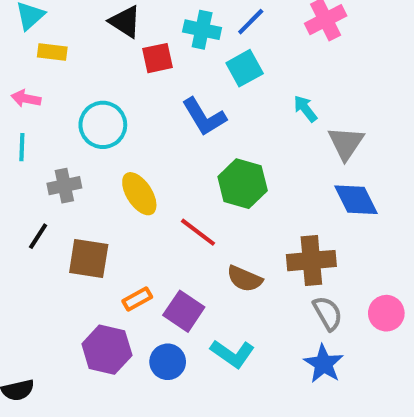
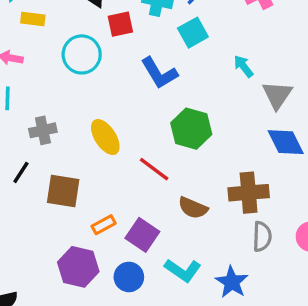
cyan circle: (103, 125) -> (82, 54), moved
gray semicircle: (328, 313) -> (262, 237), turned 32
blue star: (324, 364) -> (232, 282), moved

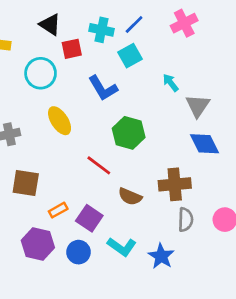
yellow ellipse: (105, 137) -> (60, 121), moved

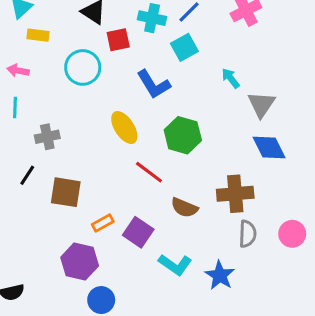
yellow ellipse: (60, 121) -> (124, 128), moved
blue circle: (79, 252) -> (101, 300), moved

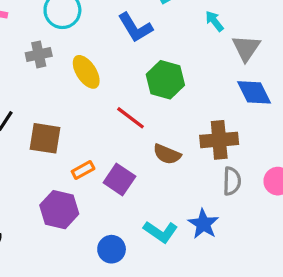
yellow ellipse: (124, 128) -> (86, 72), moved
gray cross: (47, 137) -> (39, 54), moved
cyan L-shape: (175, 265) -> (161, 232), moved
blue circle: (101, 300) -> (112, 249), moved

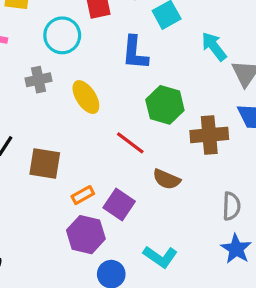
cyan arrow: (214, 21) -> (214, 46), size x1.4
blue L-shape: (135, 28) -> (135, 53), turned 36
brown cross: (219, 140) -> (209, 135), moved
purple hexagon: (59, 210) -> (86, 235), moved
blue star: (203, 224) -> (236, 249), moved

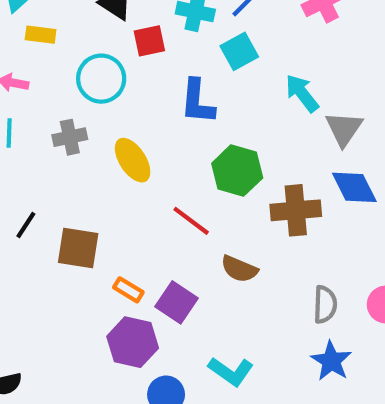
orange rectangle: (83, 195) -> (128, 290), turned 60

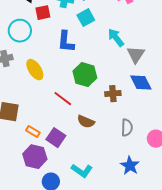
brown cross: (296, 210) -> (113, 94), size x0.7
gray semicircle: (325, 304) -> (127, 128), moved

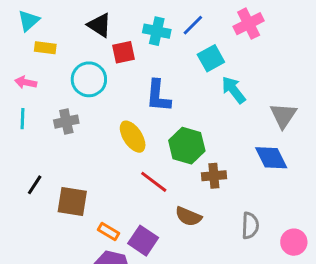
cyan square: (86, 18) -> (211, 58), moved
gray triangle: (136, 55) -> (283, 116), moved
yellow ellipse: (35, 70) -> (133, 137), moved
brown cross: (113, 94) -> (214, 176), moved

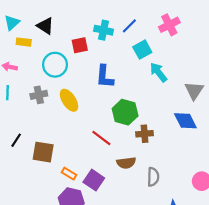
black triangle: (99, 25) -> (45, 26), moved
yellow ellipse: (133, 137) -> (69, 100), moved
brown semicircle: (188, 216) -> (126, 163), turned -30
gray semicircle: (250, 225) -> (153, 177), moved

